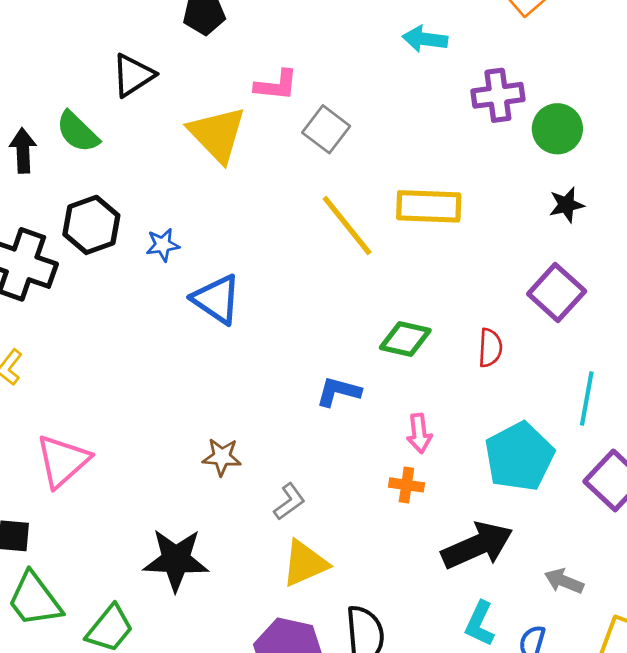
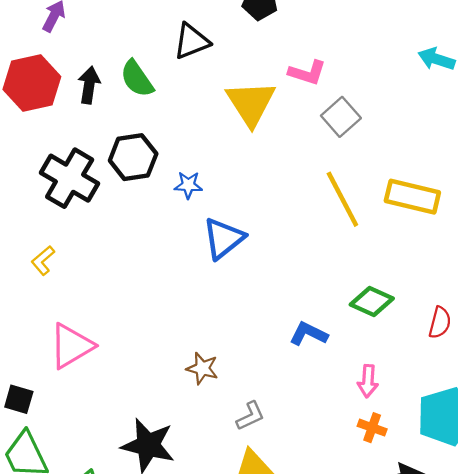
blue triangle: (217, 299) -> (224, 238), turned 36
orange cross: (406, 485) -> (372, 428), moved

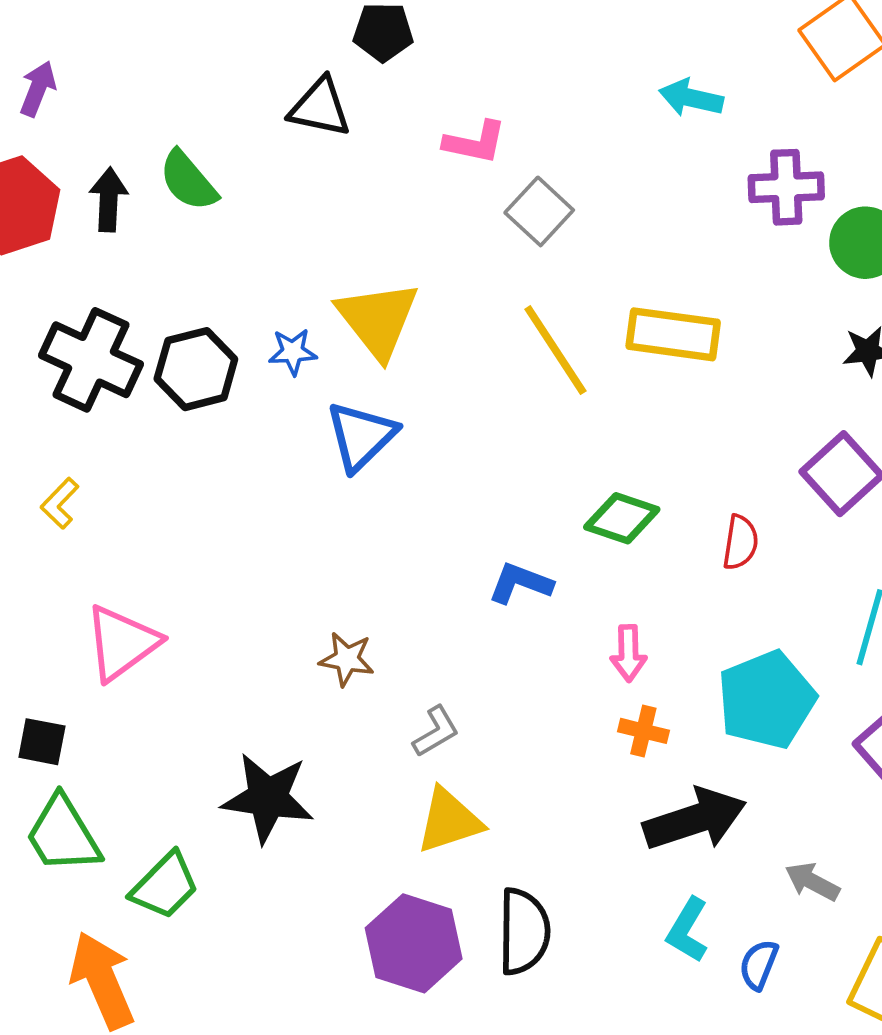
black triangle: (191, 41) -> (320, 107), moved, turned 39
yellow triangle: (251, 103) -> (378, 320), moved
black hexagon: (133, 157) -> (196, 369), moved

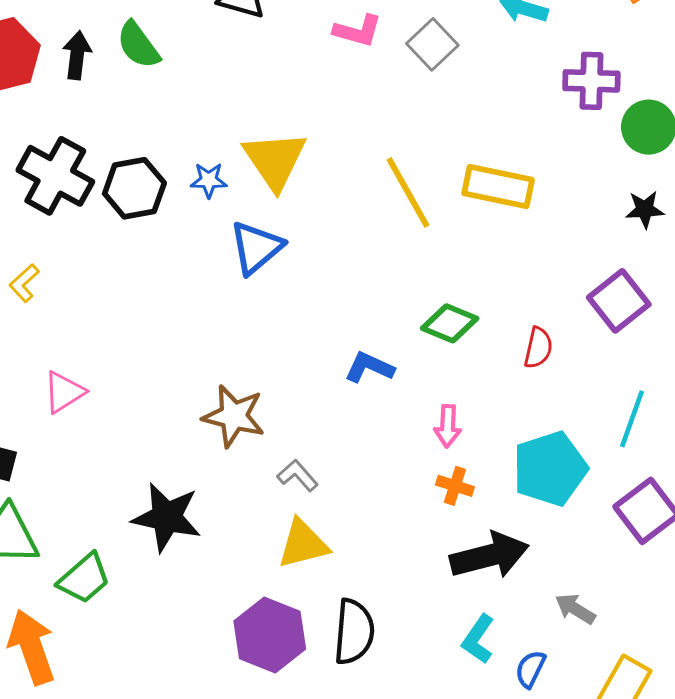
gray square: (539, 211) -> (432, 44), moved
pink triangle: (122, 643) -> (64, 392), size x0.7
brown star: (347, 659) -> (234, 416), size x1.5
gray L-shape: (436, 732) -> (298, 476), turned -105

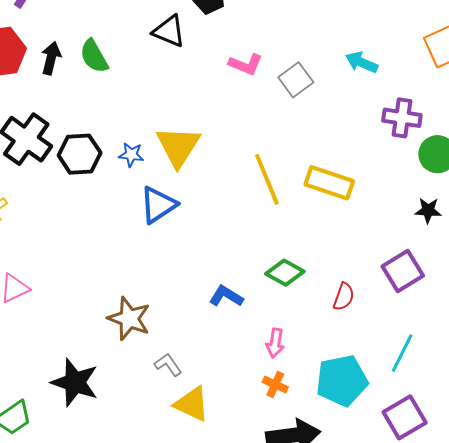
yellow triangle: (303, 544) -> (192, 404), moved, turned 33

